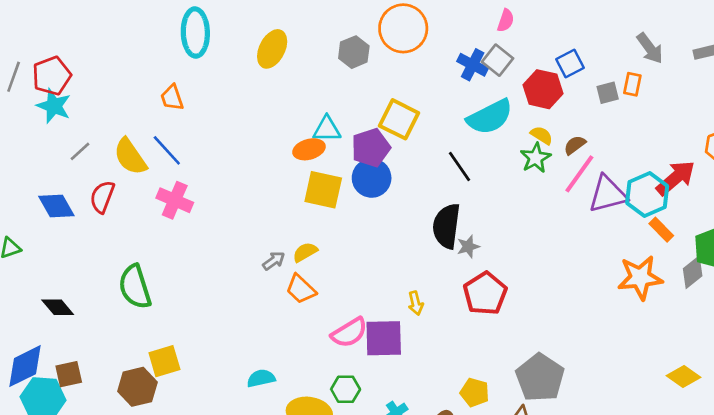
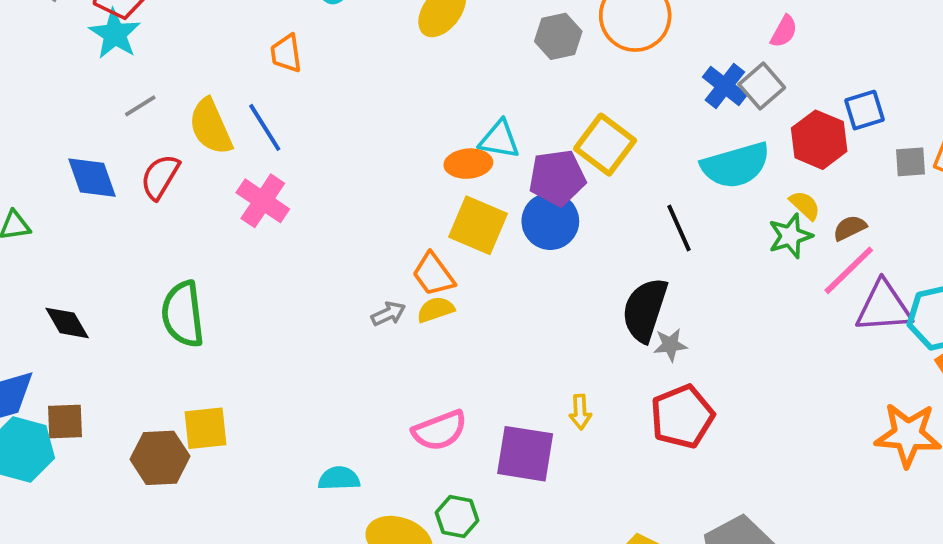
orange trapezoid: (301, 289) -> (433, 274), moved
pink semicircle: (349, 333) -> (440, 430), moved

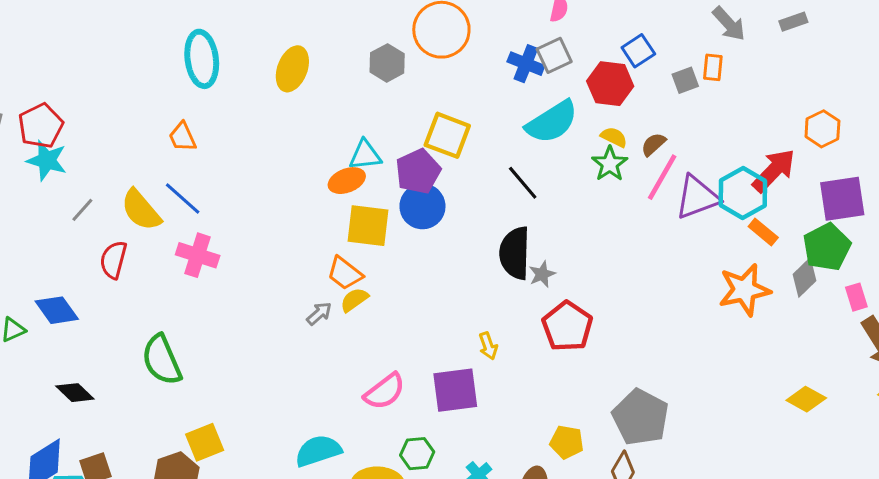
gray square: (762, 86) -> (554, 55), turned 32
blue diamond: (92, 178) -> (57, 310), moved
cyan semicircle: (339, 478) -> (318, 451), size x1.4

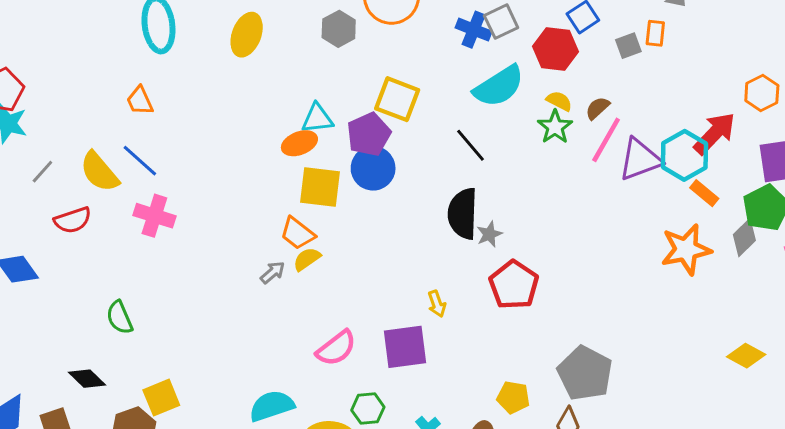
red semicircle: (113, 260) -> (73, 220), turned -123
green semicircle: (162, 360) -> (120, 318), size x0.7
black diamond: (75, 393) -> (87, 379), moved

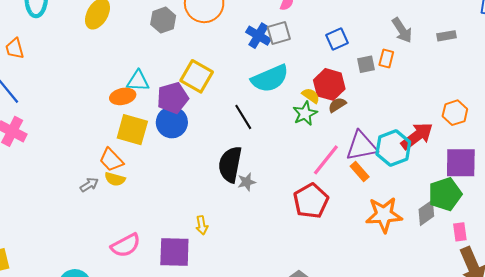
red hexagon: (555, 49) -> (329, 84), moved
pink line: (606, 140) -> (326, 160), moved
orange rectangle: (704, 193) -> (360, 171), moved
yellow semicircle: (307, 259) -> (115, 179), turned -138
red pentagon: (514, 285) -> (311, 201), moved

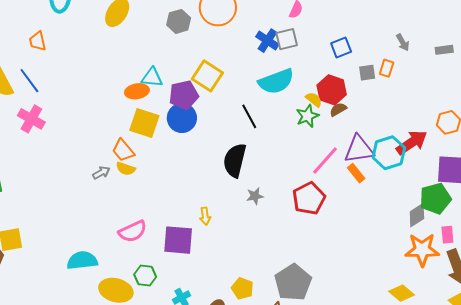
gray arrow: (402, 30) -> (403, 42), size x0.7
gray star: (247, 182) -> (255, 196), moved
orange star: (384, 215) -> (422, 250), moved

